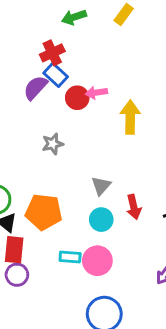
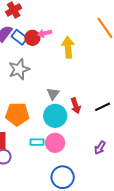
blue rectangle: (56, 75) -> (19, 37), moved
gray star: (53, 144) -> (19, 69), size x1.5
cyan circle: (101, 220) -> (55, 116), size x1.5

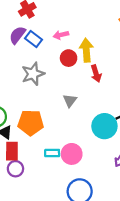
red circle: (32, 38) -> (69, 58), moved
red arrow: (76, 106) -> (96, 74), moved
cyan circle: (55, 116) -> (104, 126), moved

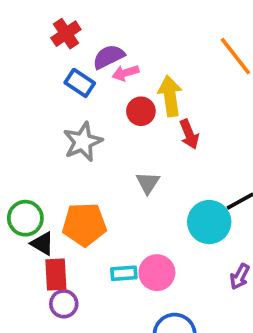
purple semicircle: (17, 35) -> (109, 57), moved, turned 30

